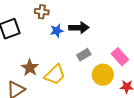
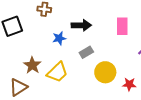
blue star: (57, 31) -> (59, 38), moved
pink rectangle: (120, 57) -> (122, 26), moved, turned 42

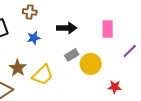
blue star: (59, 38) -> (34, 38), moved
yellow circle: (105, 72) -> (91, 64), moved

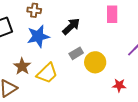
black arrow: (67, 28) -> (71, 26), turned -42
pink rectangle: (108, 29) -> (112, 14), moved
blue star: (34, 38) -> (38, 36), size x1.6

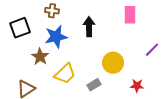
black arrow: (71, 26) -> (89, 27), turned -48
gray rectangle: (76, 53) -> (94, 85), moved
brown star: (22, 66) -> (40, 57), moved

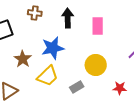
pink rectangle: (130, 15) -> (98, 26), moved
black arrow: (89, 27) -> (68, 18), moved
blue star: (56, 37) -> (53, 48), moved

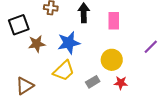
brown star: (23, 59) -> (37, 44), moved, turned 30
red star: (120, 88) -> (121, 83), moved

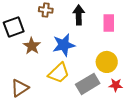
brown star: (37, 44) -> (32, 46), turned -30
gray rectangle: (93, 82) -> (88, 84), size x1.6

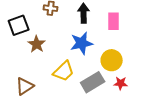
blue star: (64, 45) -> (82, 43), moved

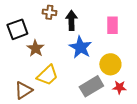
black arrow: (84, 13) -> (71, 20), moved
blue star: (82, 43) -> (80, 47), turned -30
yellow trapezoid: (64, 71) -> (47, 75), moved

